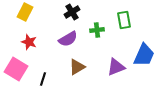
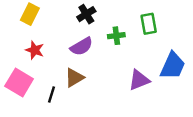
brown triangle: (77, 67) -> (74, 78), moved

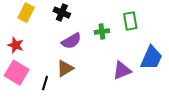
black cross: (86, 14) -> (62, 13), moved, turned -35
red star: (35, 50) -> (16, 45), moved

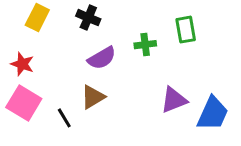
blue trapezoid: (151, 58) -> (213, 113), moved
black line: (45, 83) -> (64, 118), turned -48

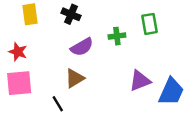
yellow rectangle: (37, 18) -> (30, 14), turned -35
pink square: (24, 103) -> (19, 83), turned -36
black line: (64, 118) -> (58, 104), moved

